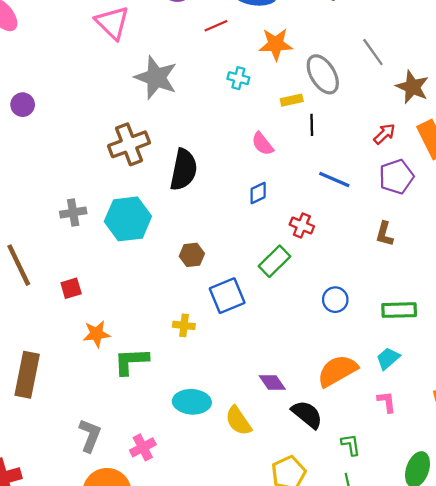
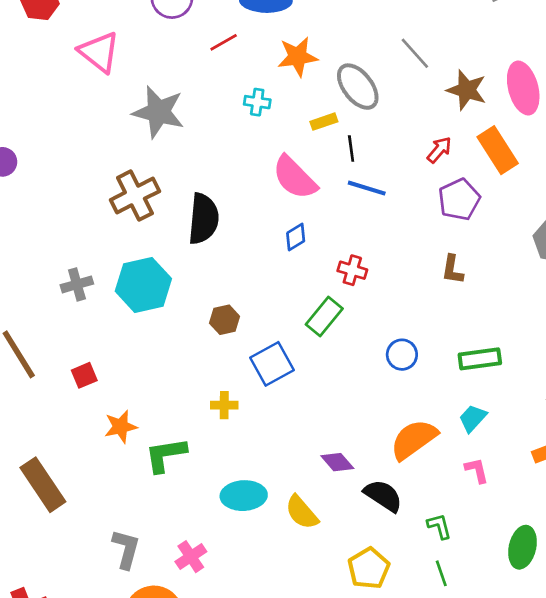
pink semicircle: (263, 144) -> (295, 178), size x1.6
blue line: (334, 179) -> (367, 188), moved
brown rectangle: (27, 375) -> (43, 485), turned -39

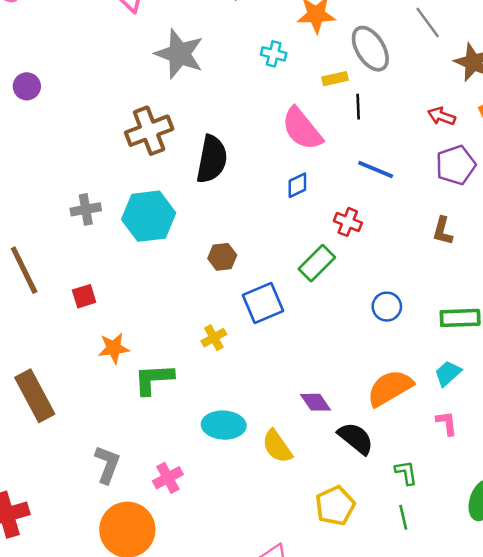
red arrow: (439, 150) -> (442, 116), turned -116
blue line: (367, 188) -> (376, 169), moved
yellow cross: (224, 405) -> (214, 338), turned -35

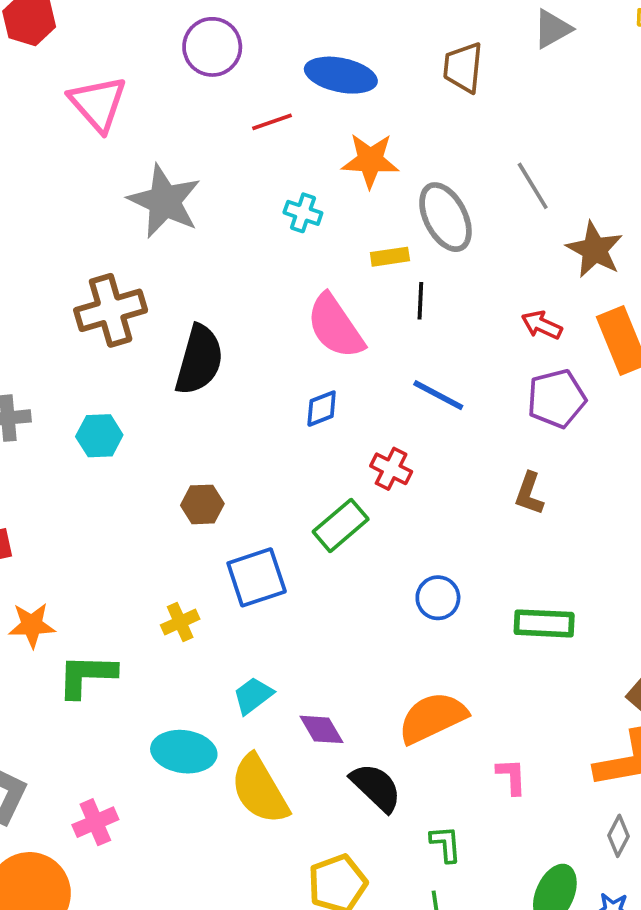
cyan hexagon: (149, 216) -> (99, 436), size x0.6
cyan trapezoid: (448, 373) -> (253, 696), moved
yellow semicircle: (277, 446) -> (260, 790), size x1.4

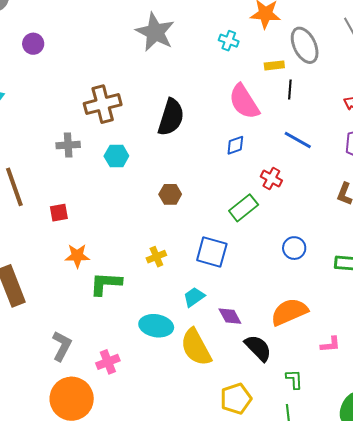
brown cross: (111, 310) -> (103, 104), moved
blue square: (257, 577) -> (212, 252), moved, turned 32
pink L-shape: (511, 776) -> (330, 344), turned 85

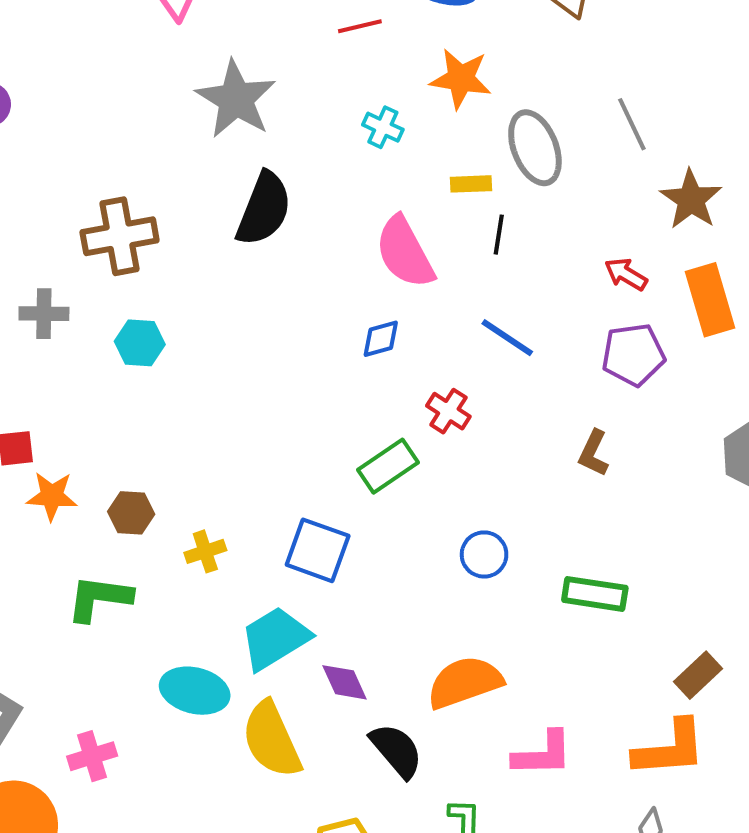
black semicircle: (171, 117) -> (264, 209), moved
brown hexagon: (170, 194) -> (131, 513), moved
orange star: (77, 256) -> (52, 496), moved
cyan trapezoid: (194, 297) -> (275, 638), size x1.6
pink L-shape: (330, 344) -> (543, 754), size x1.5

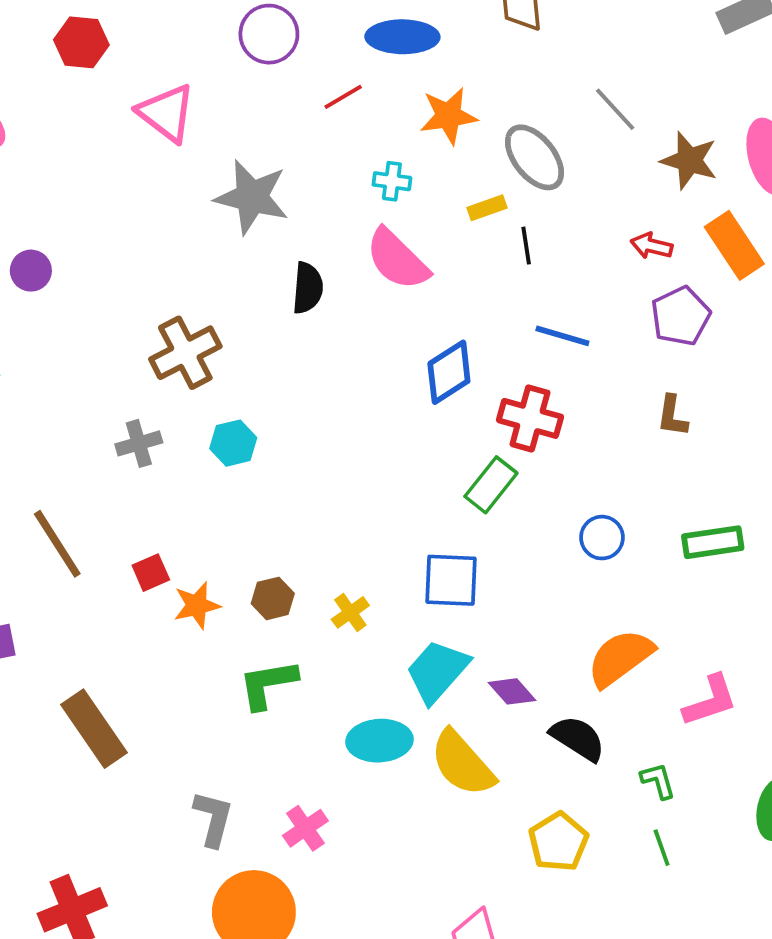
black semicircle: (264, 209) -> (308, 288), size x0.7
pink semicircle: (405, 252) -> (397, 259), moved
blue diamond: (381, 339) -> (449, 372), size x1.6
red cross: (448, 411) -> (530, 418), size x1.5

